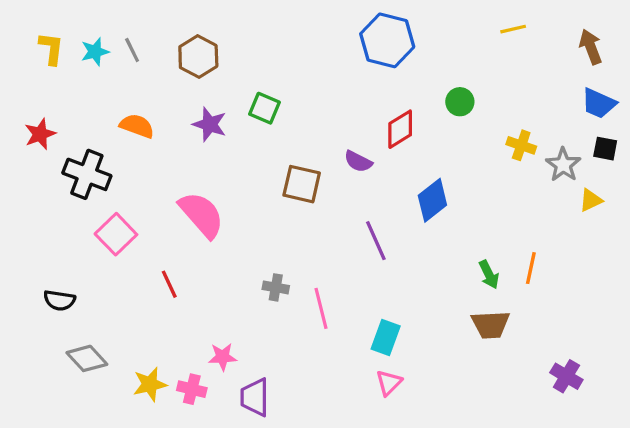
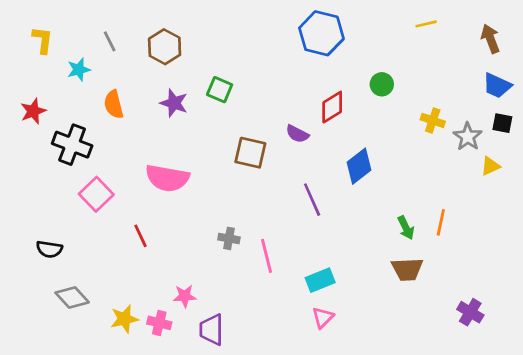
cyan star: (95, 52) -> (79, 70), moved
orange semicircle: (137, 126) -> (114, 104), turned -124
pink semicircle: (202, 215) -> (167, 178), turned 141
cyan rectangle: (386, 337) -> (320, 280), turned 48

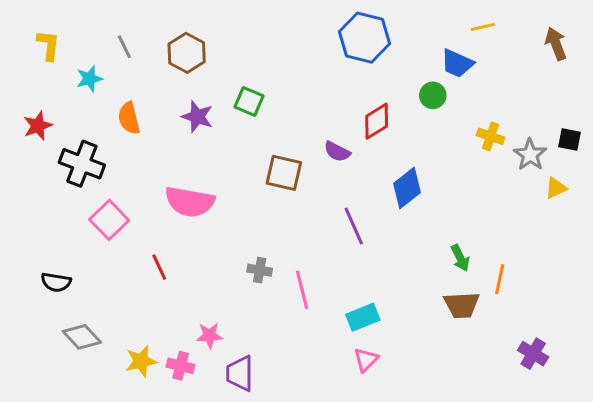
blue trapezoid: (497, 86) -> (457, 63), moved
orange line: (441, 222) -> (500, 279), moved

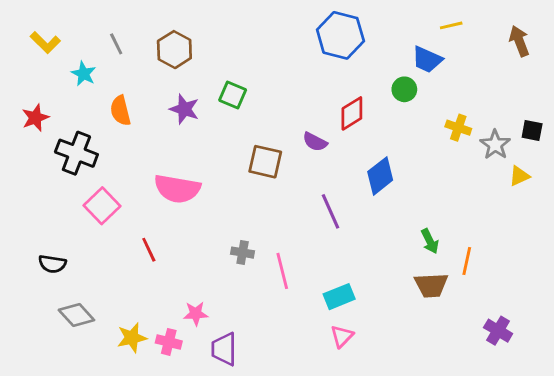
yellow L-shape: (48, 45) -> (45, 42), turned 128
cyan star: (89, 79) -> (84, 74), turned -30

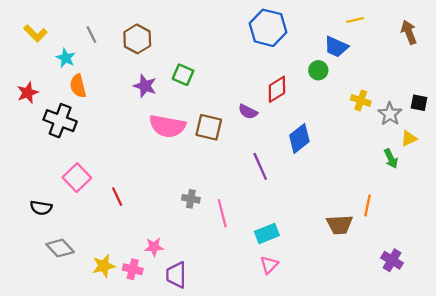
orange semicircle: (120, 111) -> (78, 86), moved
pink semicircle: (177, 189) -> (167, 126), moved
pink square: (102, 206) -> (77, 178), moved
green arrow: (430, 241) -> (391, 159), moved

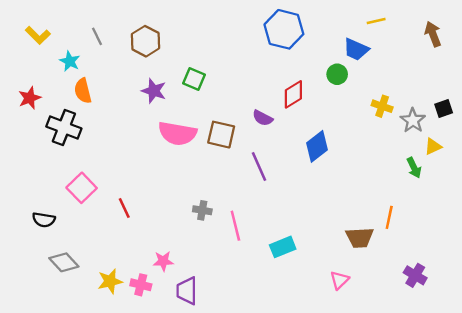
black square: (419, 103) -> (444, 109), turned -30
purple line: (260, 166) -> (259, 167), moved
pink triangle: (269, 265) -> (339, 280), moved

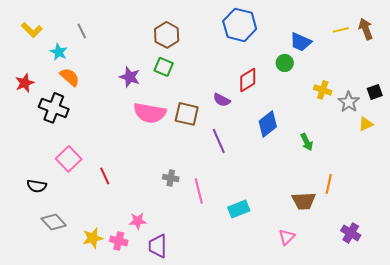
yellow line: (376, 21) -> (341, 30), moved
brown hexagon: (145, 41) -> (167, 35), moved
orange semicircle: (83, 91) -> (70, 77), turned 145
green arrow: (414, 168) -> (307, 142), moved

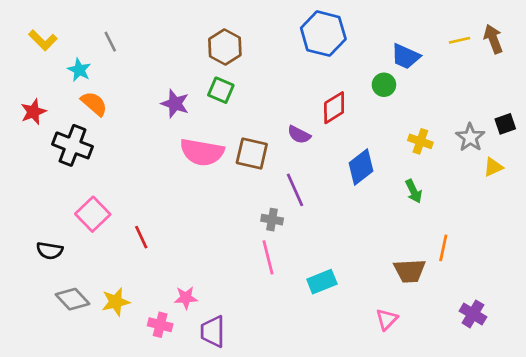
yellow cross: (323, 90) -> (420, 141), moved
gray cross: (171, 178) -> (272, 220), moved
yellow star: (93, 238) -> (116, 302), moved

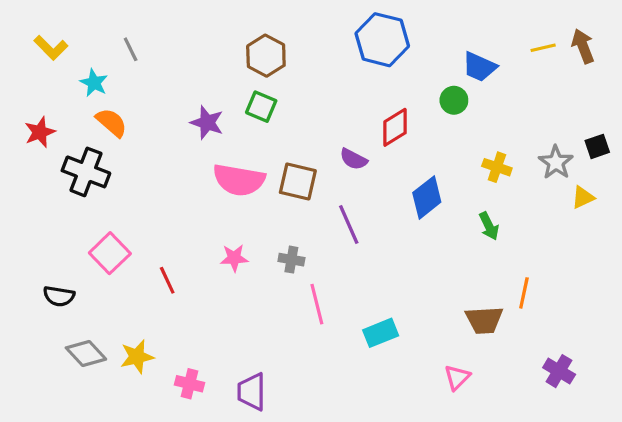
gray cross: (272, 220) -> (291, 260), moved
pink star: (186, 298) -> (234, 258), moved

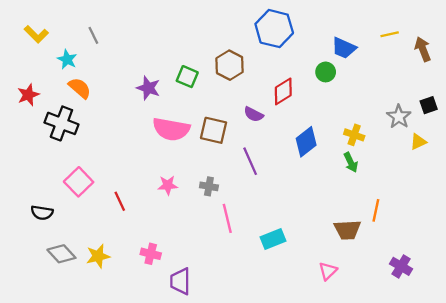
brown arrow: (583, 46) -> (423, 49), moved
brown hexagon: (266, 56) -> (230, 65), moved
yellow cross: (497, 167) -> (354, 135), moved
pink cross: (190, 384) -> (151, 254), moved

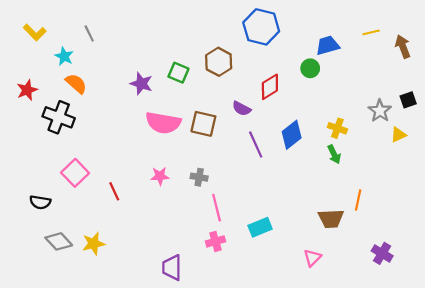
blue trapezoid: (344, 48) -> (328, 45), turned 140
purple line: (250, 161) -> (256, 145), moved
pink cross: (151, 254) -> (215, 241), moved, turned -30

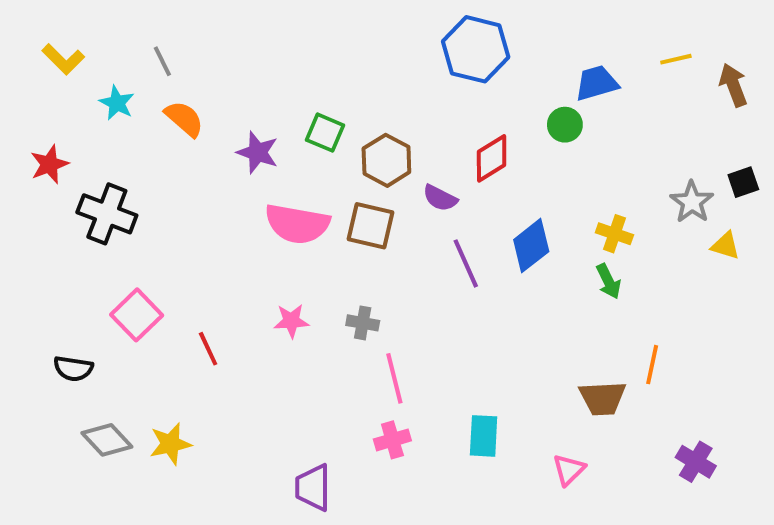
brown hexagon: (219, 62) -> (386, 160), moved
orange semicircle: (76, 84) -> (184, 119), moved
yellow triangle: (398, 135) -> (725, 246), turned 42
cyan rectangle: (260, 227) -> (484, 436), moved, turned -65

